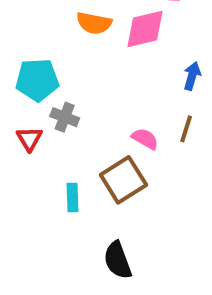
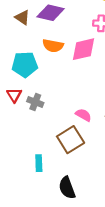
cyan pentagon: (37, 80) -> (25, 64), moved
red triangle: (29, 139) -> (14, 95), moved
cyan rectangle: (72, 197) -> (39, 163), moved

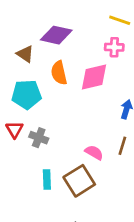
brown triangle: (22, 17) -> (25, 54), moved
orange semicircle: (53, 46) -> (59, 73), turned 66
cyan rectangle: (39, 163) -> (47, 179), moved

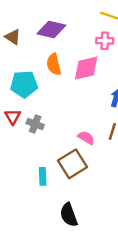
brown triangle: (25, 54) -> (13, 37), moved
cyan rectangle: (47, 179) -> (43, 176), moved

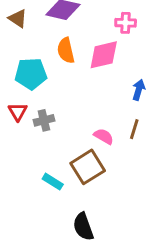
gray cross: (35, 124) -> (44, 120), turned -35
cyan rectangle: (43, 176) -> (53, 182), turned -56

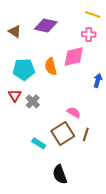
orange semicircle: (66, 50) -> (51, 66), moved
gray cross: (44, 120) -> (33, 101), turned -32
brown line: (134, 129) -> (86, 134), moved

